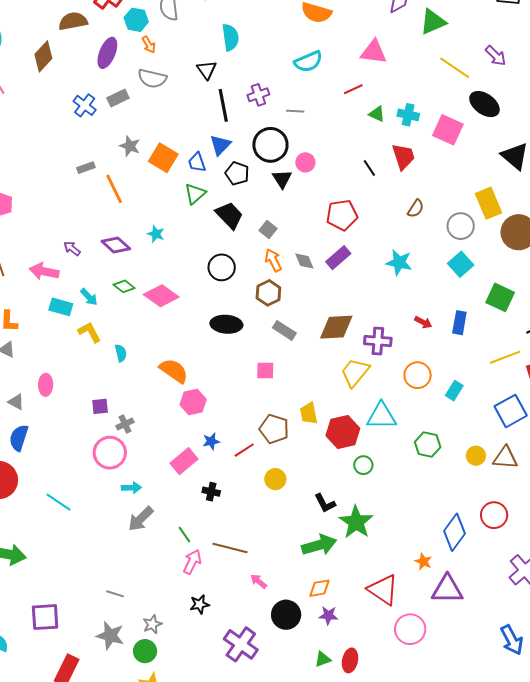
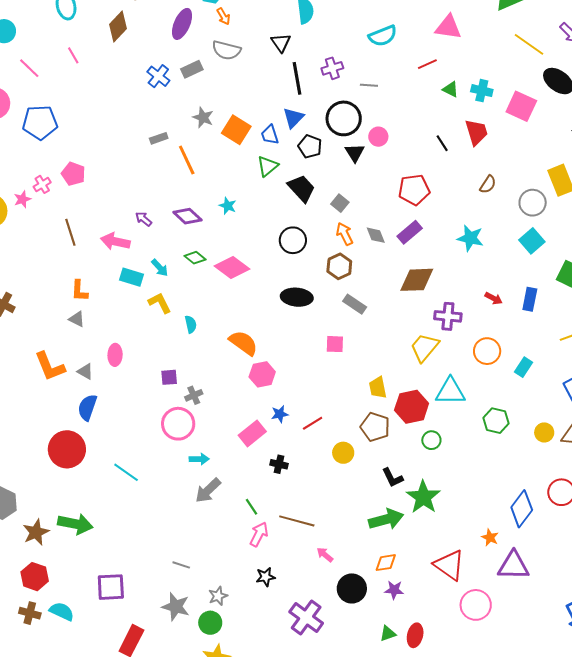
brown diamond: (336, 327) -> (417, 280), moved
brown pentagon: (274, 429) -> (375, 427), moved

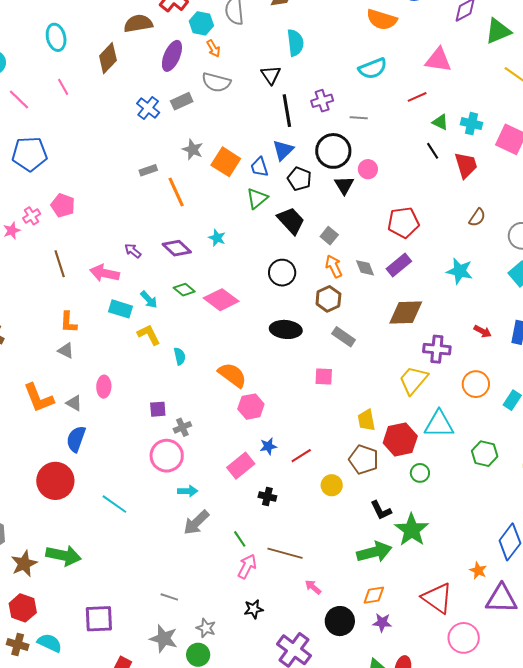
black line: (442, 143) -> (433, 151), moved
gray star: (218, 596) -> (206, 628), turned -30

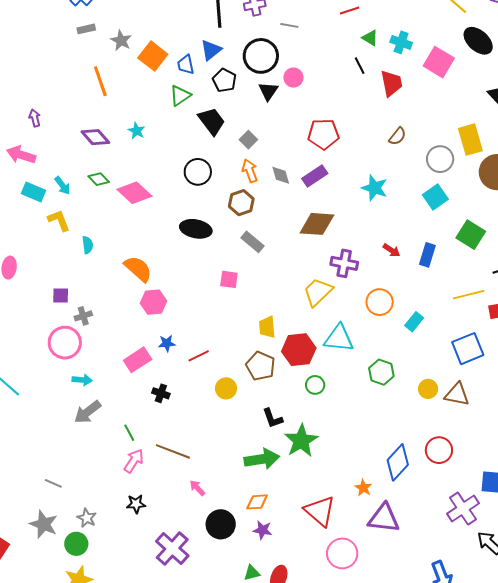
gray rectangle: (148, 170) -> (86, 29), moved
purple arrow: (133, 251) -> (35, 118), moved, turned 30

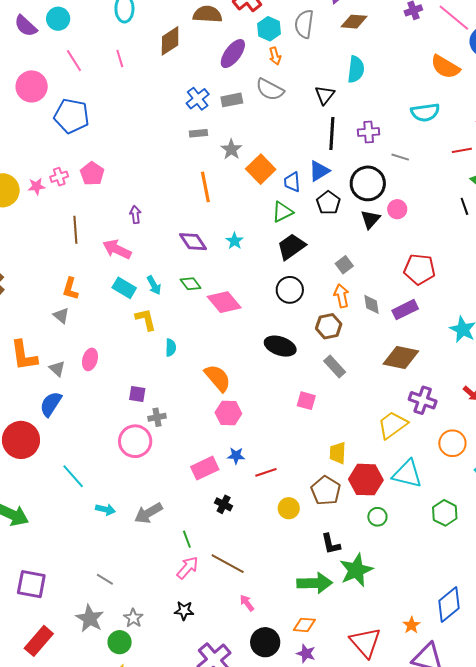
black trapezoid: (212, 121) -> (291, 247), moved, turned -96
cyan arrow: (82, 380) -> (105, 510), moved

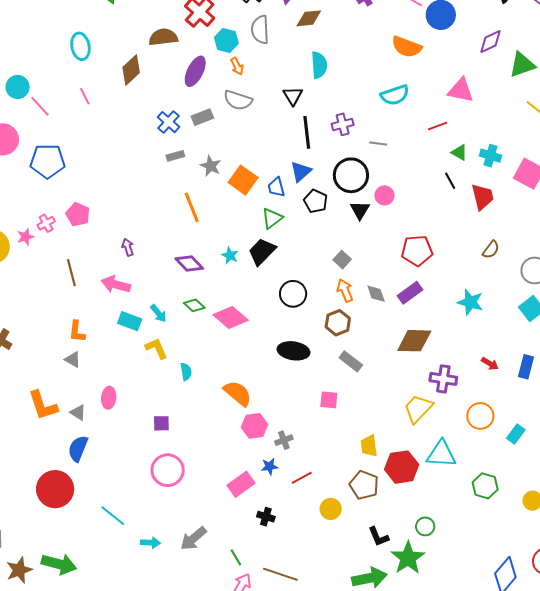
cyan circle: (58, 19) -> (18, 87), moved
black trapezoid: (291, 247) -> (262, 252), moved
gray cross: (157, 417) -> (284, 440), moved
green circle: (377, 517) -> (425, 526), moved

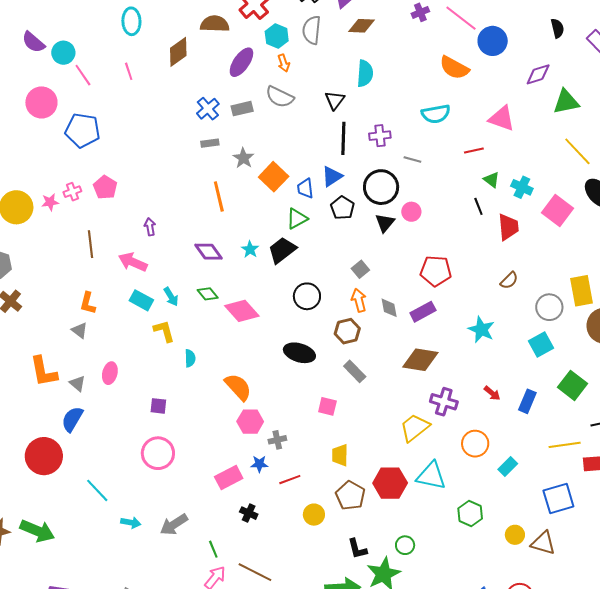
yellow trapezoid: (369, 446) -> (340, 455), moved

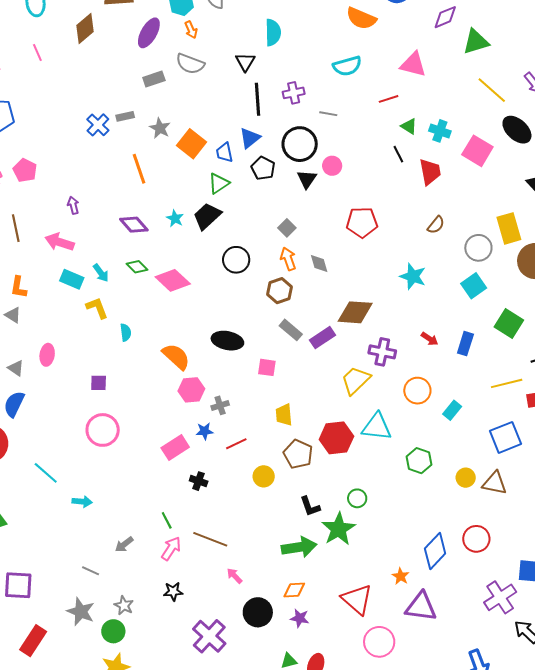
blue cross: (208, 109) -> (98, 125), moved
purple rectangle: (423, 312) -> (323, 338), moved
black ellipse: (299, 353) -> (227, 341), moved
gray arrow: (174, 524) -> (124, 544), moved, size x0.7

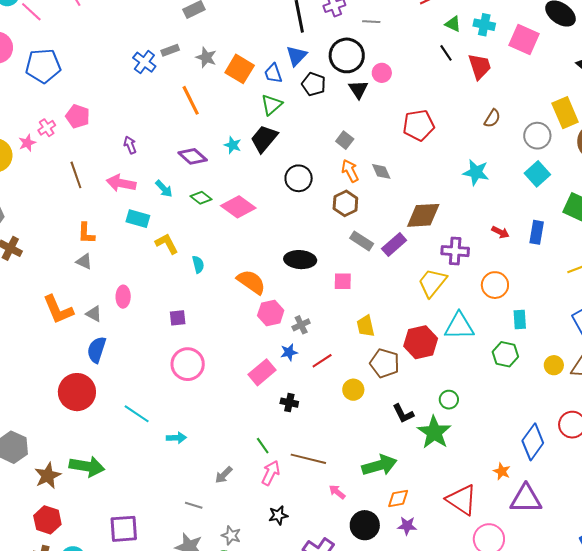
cyan arrow: (101, 273) -> (164, 189), moved
cyan rectangle: (452, 410) -> (520, 320), moved, turned -36
green arrow: (299, 547) -> (379, 465), moved

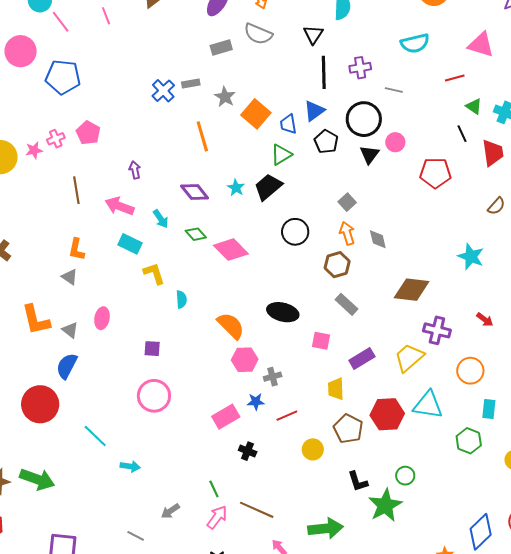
red pentagon: (419, 125) -> (435, 173), moved
purple rectangle: (394, 245) -> (362, 358), moved

